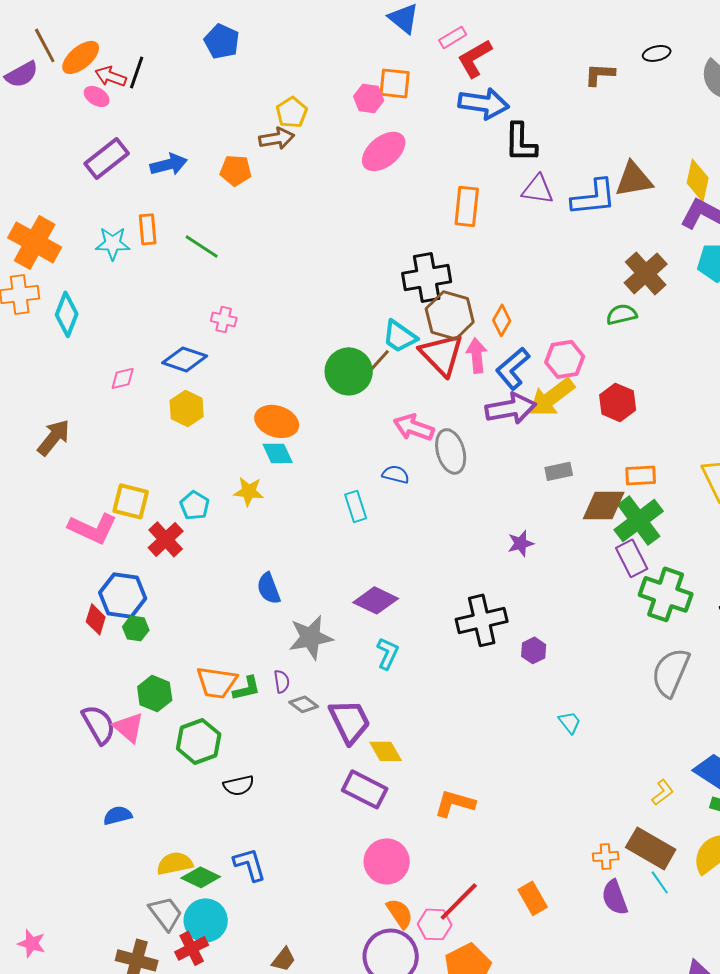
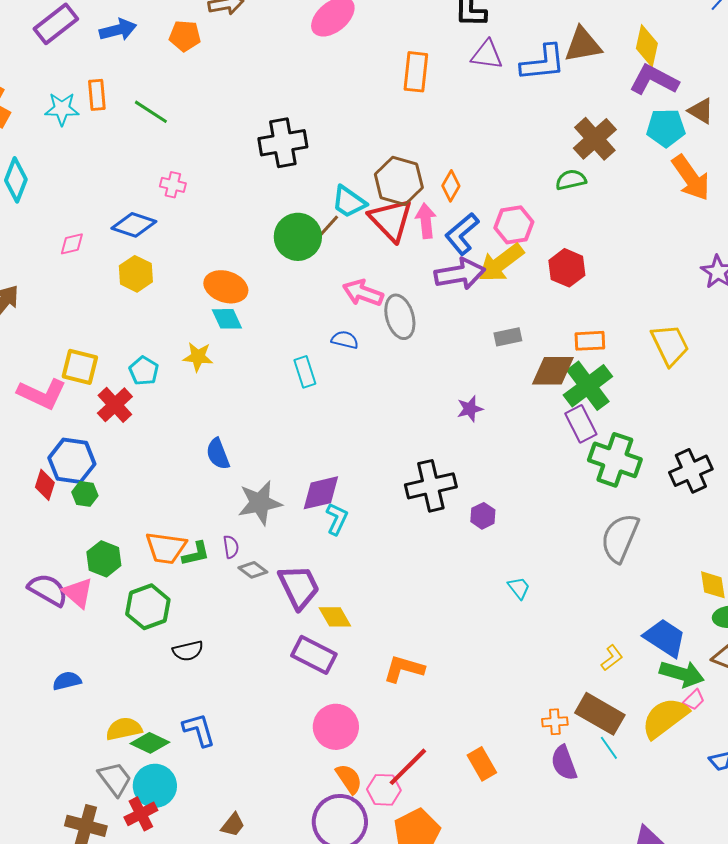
black cross: (427, 277) -> (283, 143), moved
purple diamond: (376, 600) -> (321, 493), moved, turned -39
purple semicircle: (99, 724) -> (48, 590), turned -30

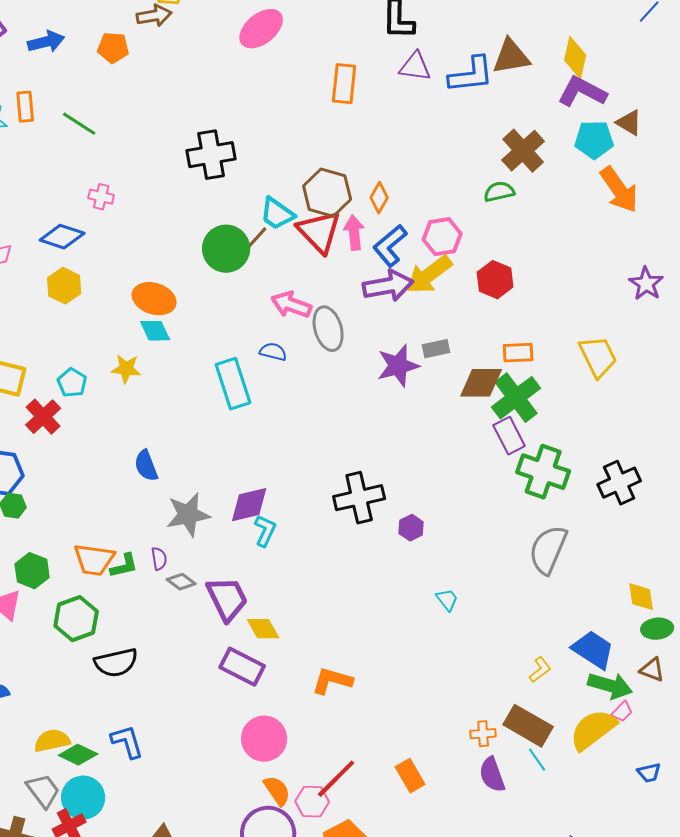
cyan rectangle: (305, 372) -> (233, 384), size x1.6
purple star: (470, 409) -> (398, 366), moved, size x1.6
black semicircle: (188, 651) -> (116, 663), size x1.4

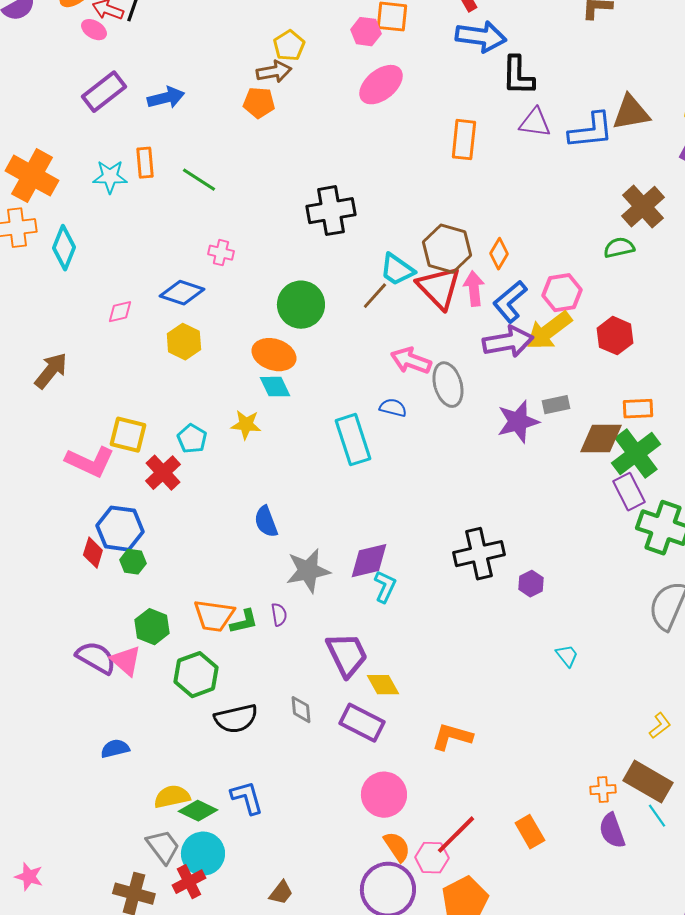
orange pentagon: (113, 48) -> (259, 103), moved
green circle: (226, 249) -> (301, 305), moved
gray diamond: (181, 582) -> (301, 710), moved, turned 48

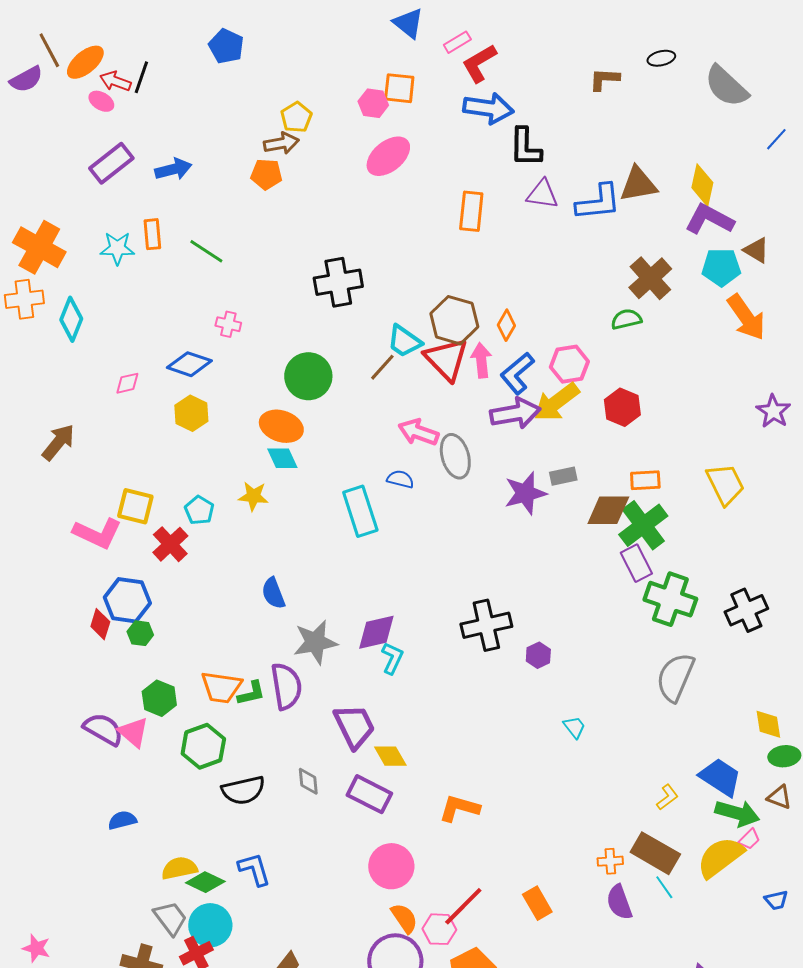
purple semicircle: (279, 615) -> (286, 686), size x2.0

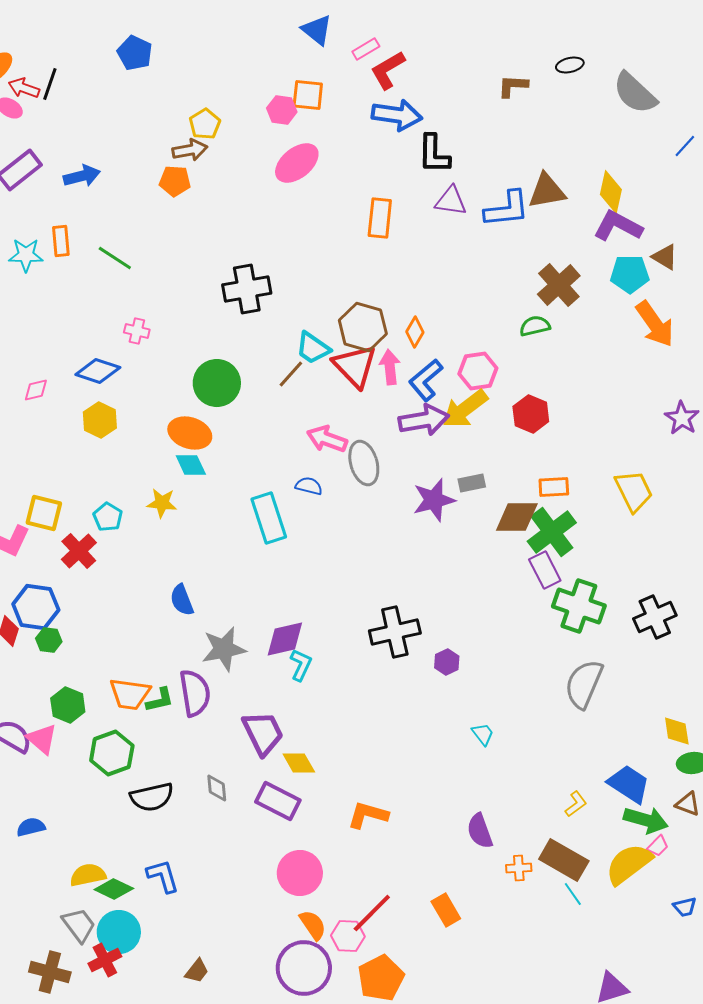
purple semicircle: (619, 902) -> (480, 831), moved

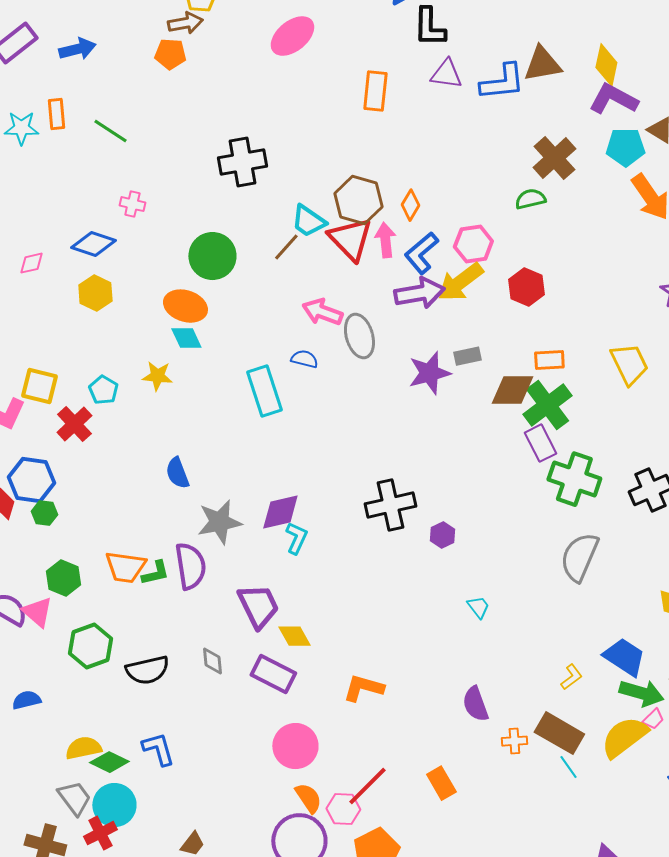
green hexagon: (112, 753) -> (90, 646), moved

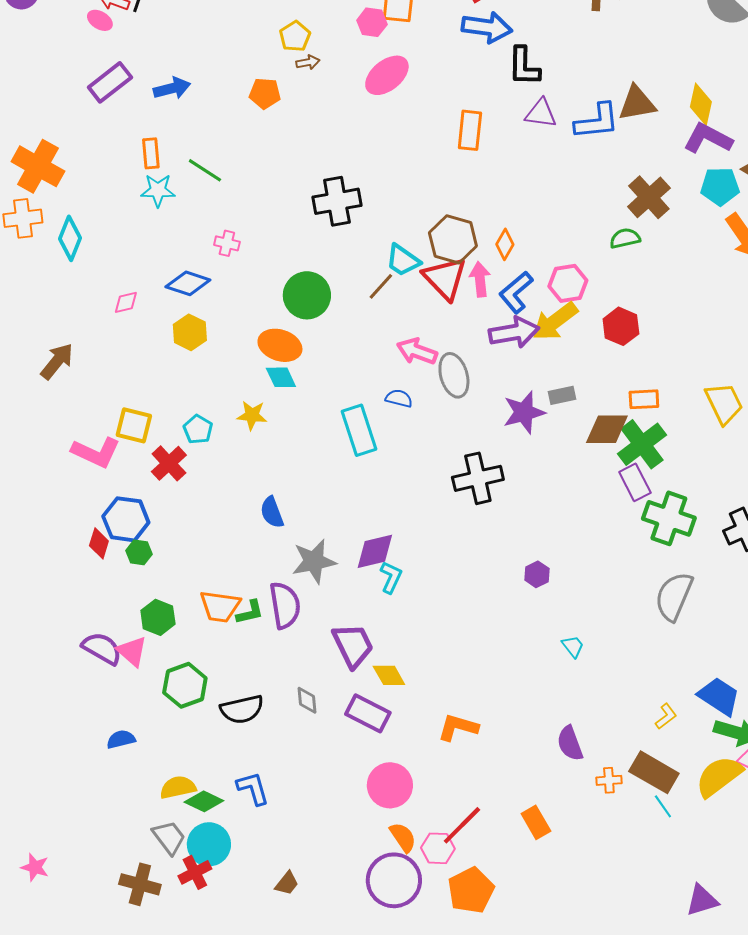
brown arrow: (185, 23) -> (308, 62), moved, size x0.7
cyan star: (21, 128) -> (158, 190), moved
black cross: (390, 505) -> (478, 478), moved

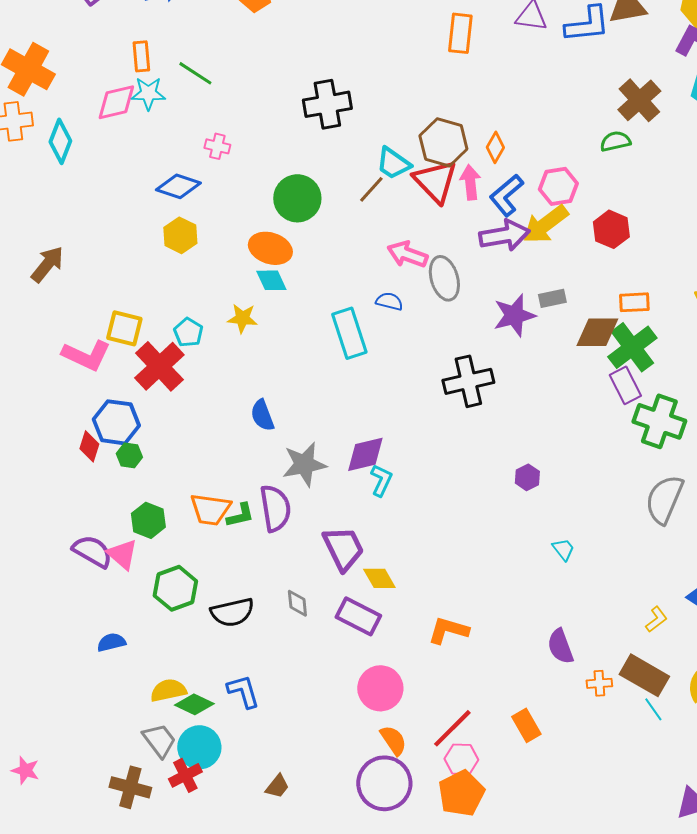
pink diamond: (126, 302) -> (116, 102), moved, size x1.6
red cross: (169, 463) -> (159, 366), size x1.4
pink hexagon: (438, 848) -> (461, 759), moved

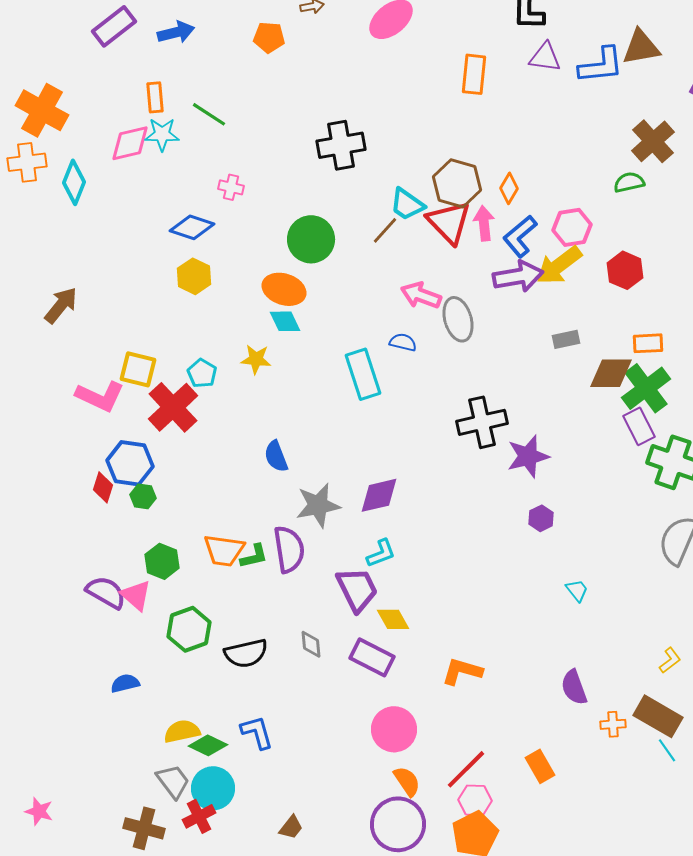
purple star: (514, 315) -> (528, 456), moved
cyan L-shape: (381, 480) -> (381, 553), moved, turned 44

